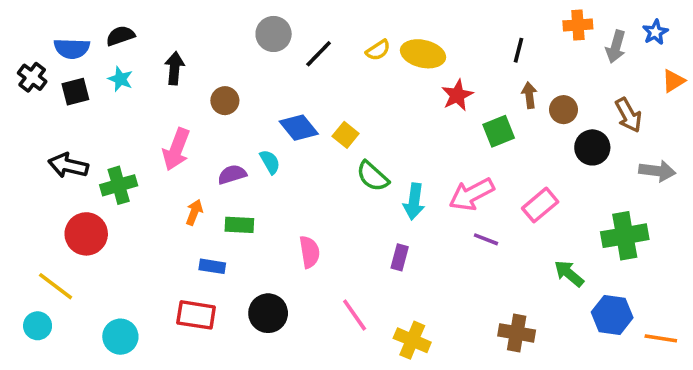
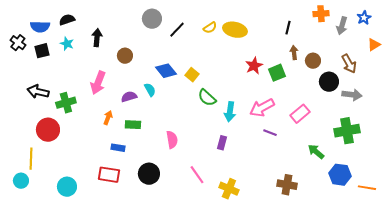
red star: (457, 95) -> (254, 66), moved
gray arrow: (657, 171) -> (352, 95), moved
yellow line: (56, 286) -> (31, 159), turned 55

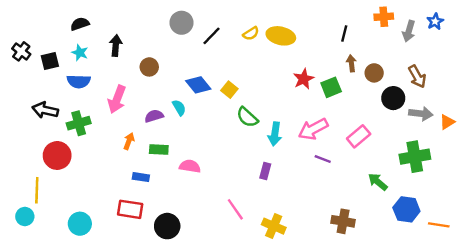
blue semicircle: (40, 27) -> (79, 81), moved
orange triangle: (374, 45) -> (447, 122), moved
pink semicircle: (172, 140) -> (190, 166), moved, turned -72
black circle: (149, 174) -> (167, 226), moved

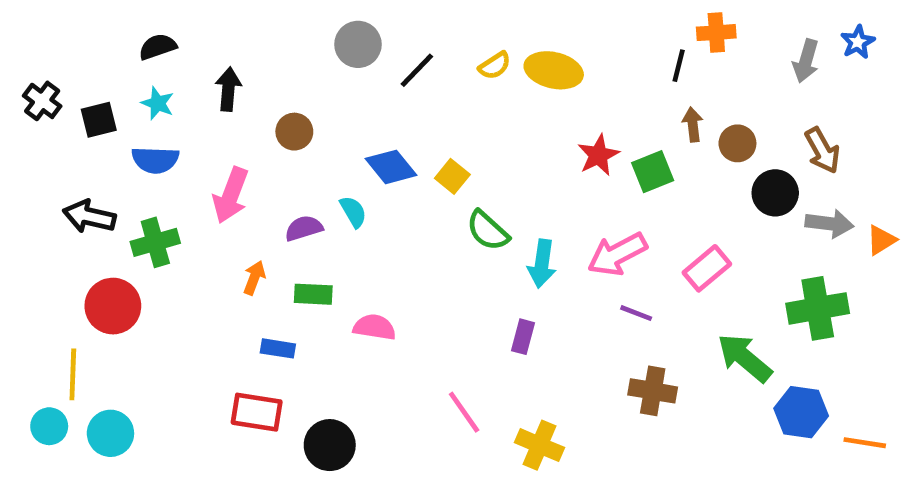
orange cross: (384, 17) -> (716, 33), moved
green arrow: (378, 182) -> (745, 358), size x1.4
brown cross: (343, 221) -> (653, 391), moved
cyan circle: (80, 224) -> (110, 433), moved

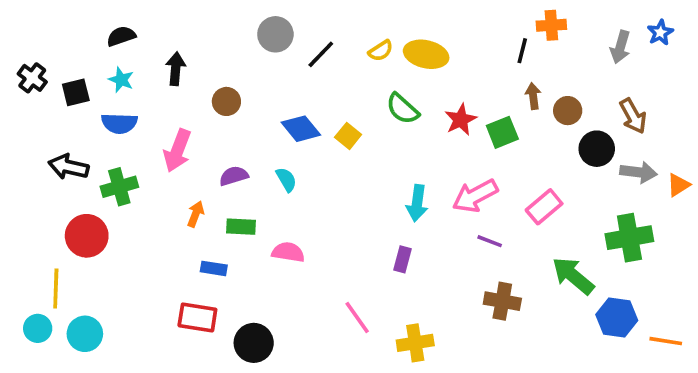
cyan semicircle: (353, 212) -> (286, 180), moved
green semicircle: (488, 231) -> (403, 109), moved
yellow cross: (539, 445) -> (415, 343), turned -32

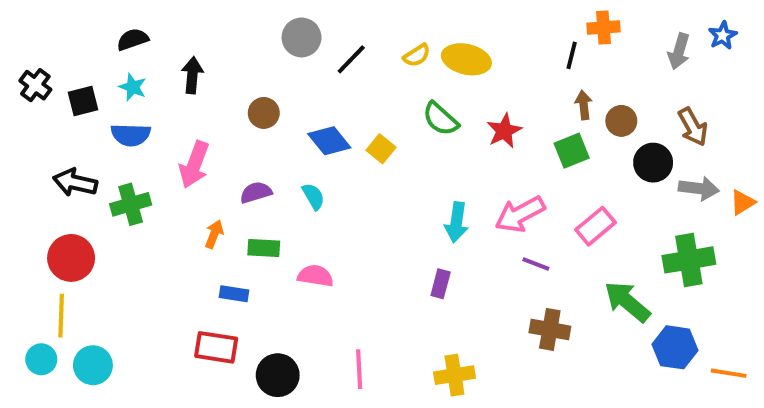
brown circle: (226, 101) -> (264, 113), moved
green square: (502, 132) -> (572, 151), moved
red circle: (87, 236) -> (71, 258), moved
pink line: (357, 317) -> (359, 369), moved, turned 32

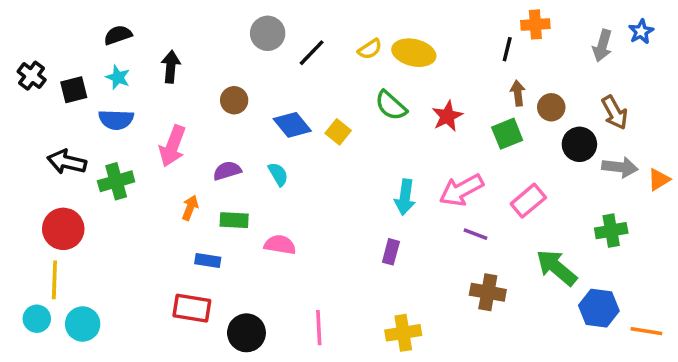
green cross: (689, 260) -> (611, 231), size x0.7

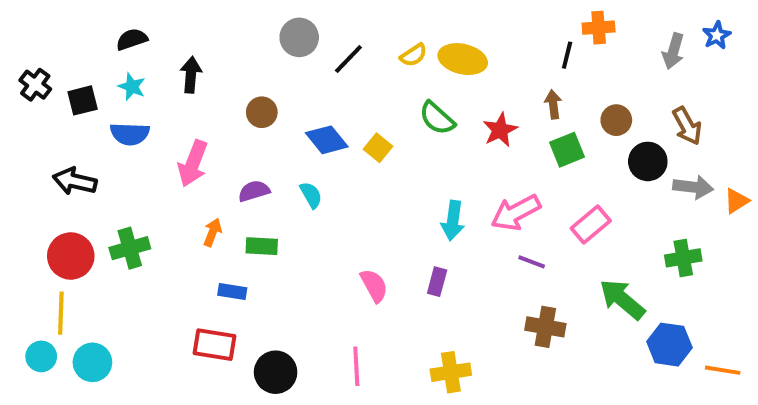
brown arrow: (518, 93) -> (553, 104), moved
green cross: (116, 181) -> (130, 248), moved
pink semicircle: (280, 245) -> (374, 286), moved, turned 52

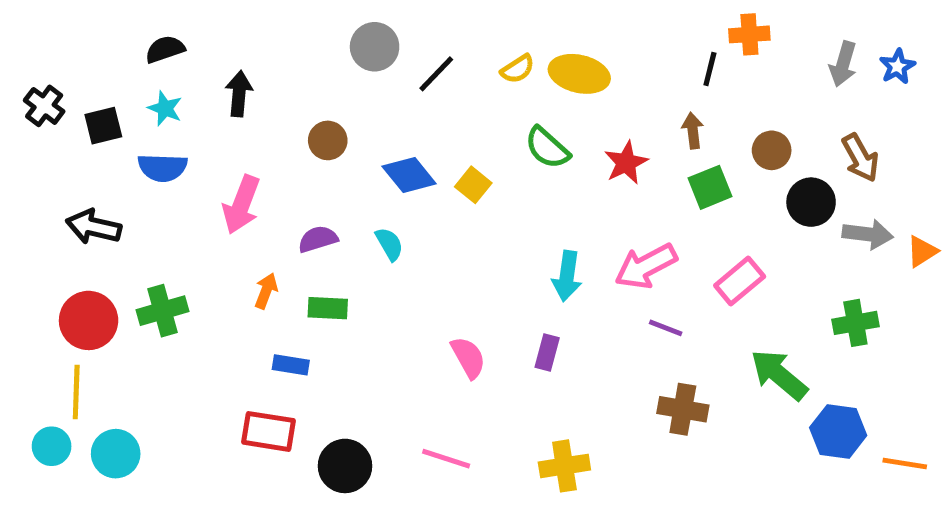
blue star: (717, 35) -> (897, 66), moved
pink line: (356, 366) -> (446, 459), turned -69

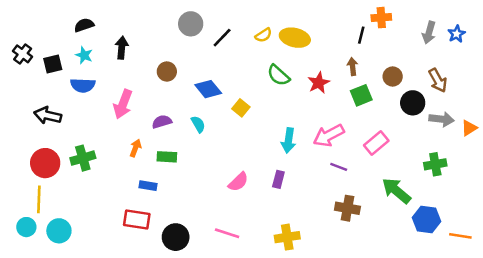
yellow square: (473, 185) -> (241, 108), moved
pink semicircle: (468, 357) -> (238, 182), turned 75

